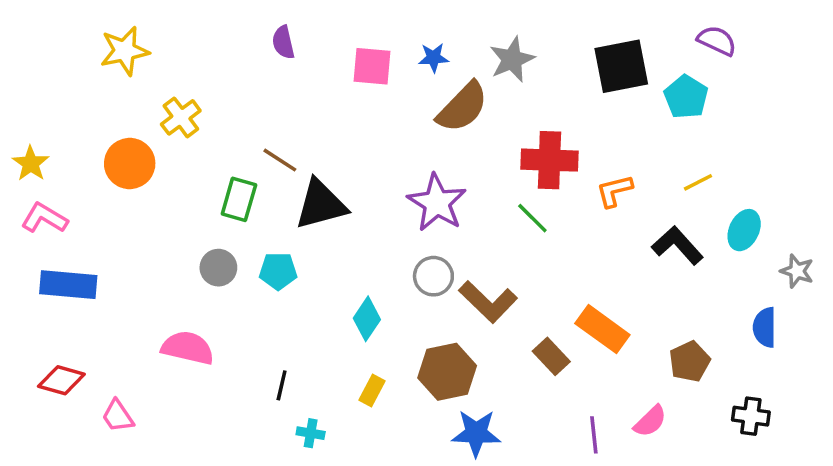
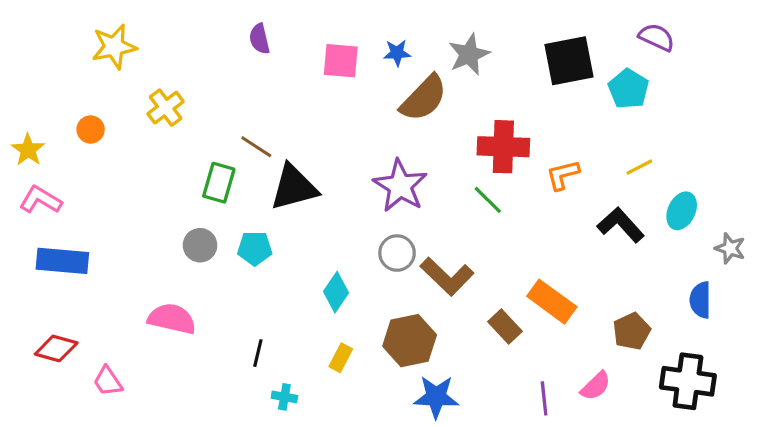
orange circle: (130, 163) -> (91, 129), moved, size x0.6
black cross: (751, 416) -> (688, 381), size x1.6

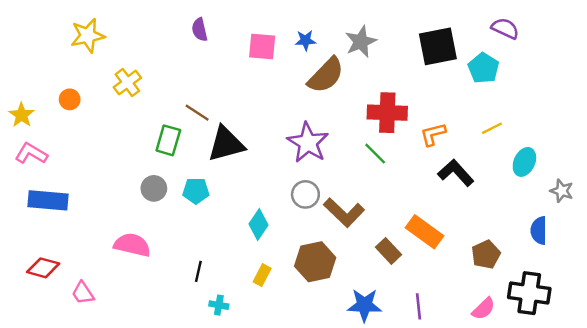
black L-shape: (621, 225) -> (456, 173), moved
pink semicircle: (596, 386) -> (484, 309), moved
blue star: (436, 397) -> (364, 305), moved

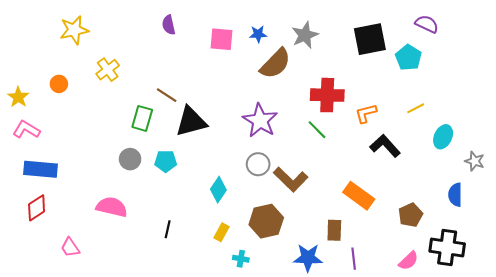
brown rectangle: (388, 251) -> (334, 230), moved, turned 45
red diamond: (43, 268) -> (37, 208), moved, turned -48
cyan cross: (219, 305) -> (241, 259), moved

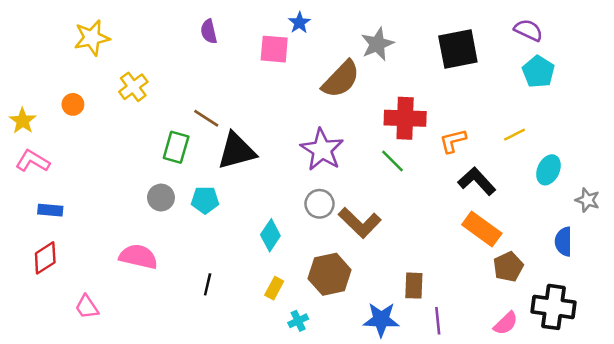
blue star: (258, 34) -> (299, 23), moved, turned -30
cyan pentagon: (409, 57) -> (538, 72), moved
blue rectangle: (41, 169) -> (50, 210), size x0.6
orange rectangle: (359, 196) -> (482, 229), moved
cyan cross: (241, 259) -> (298, 321), turned -35

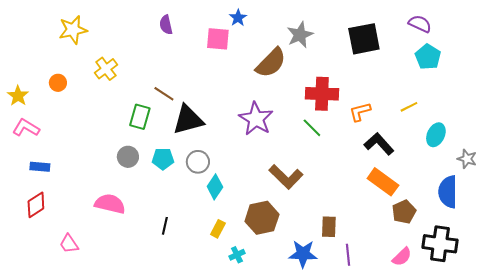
gray circle: (320, 204) -> (198, 162), moved
blue semicircle: (564, 242) -> (448, 192), size x1.4

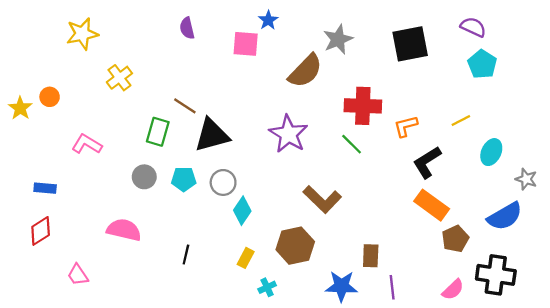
orange circle: (58, 83) -> (50, 97), moved
pink L-shape: (26, 128) -> (87, 144), moved
black L-shape: (379, 144) -> (427, 162), turned -80
blue semicircle: (448, 192) -> (505, 216), turned -120

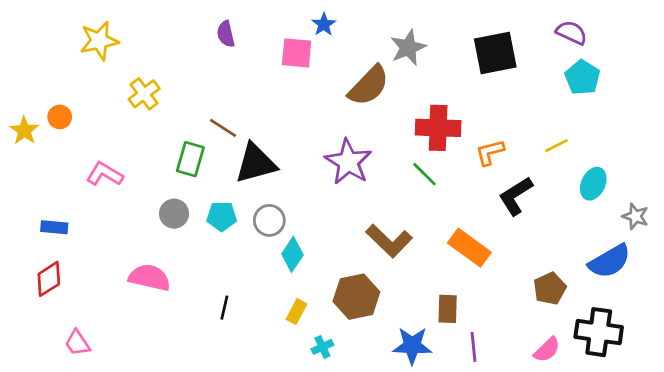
orange rectangle: (432, 205) -> (469, 248), moved
pink trapezoid: (78, 275) -> (77, 343), moved

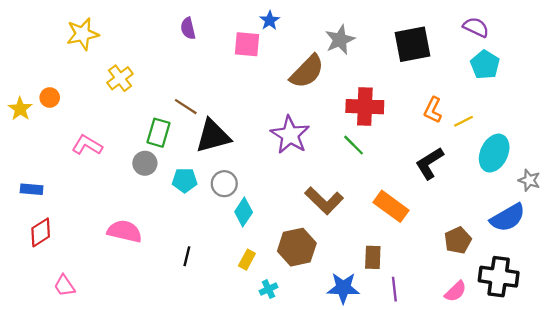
orange L-shape: (490, 152) -> (433, 110), moved, turned -50
cyan ellipse: (593, 184) -> (494, 153), size x1.4
gray circle: (174, 214) -> (145, 163), moved
blue rectangle: (54, 227) -> (32, 189), moved

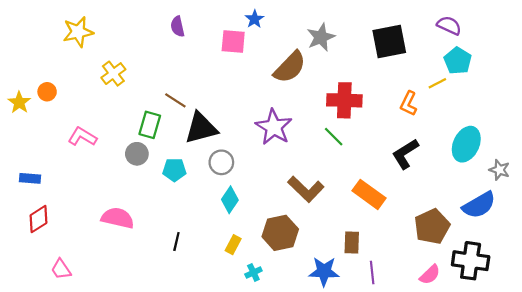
yellow line: (463, 121) -> (437, 83), moved
gray circle: (224, 184) -> (221, 162), moved
brown pentagon: (458, 240) -> (432, 227), size x1.4

